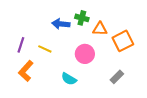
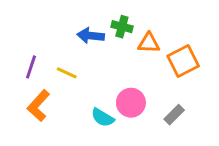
pink circle: (85, 54) -> (131, 103), moved

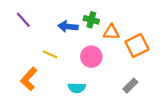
purple line: (31, 67) -> (23, 20), moved, turned -60
pink circle: (131, 103) -> (91, 57), moved
cyan semicircle: (103, 118) -> (77, 88), turned -30

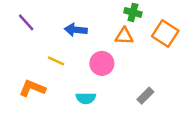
green cross: (91, 20) -> (133, 12), moved
orange square: (137, 45) -> (165, 34), moved, turned -30
orange L-shape: (29, 79) -> (32, 88), turned 70

